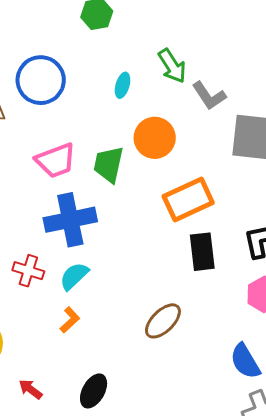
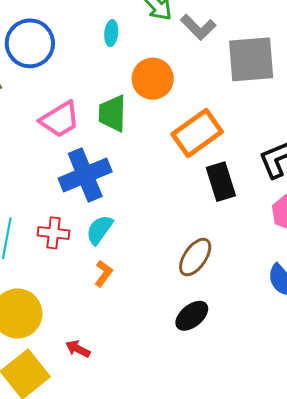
black ellipse: (94, 391) -> (192, 316), moved, turned 32

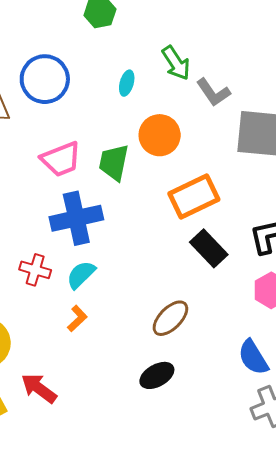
black rectangle: (221, 182) -> (209, 248), turned -36
red arrow: (78, 349) -> (39, 388), size x1.5

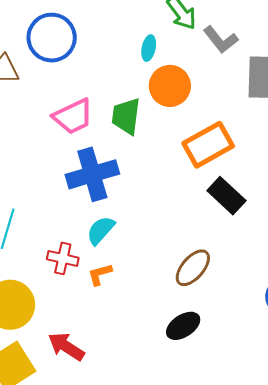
cyan ellipse: (127, 83) -> (149, 48), moved
red cross: (35, 270) -> (63, 258), moved
orange L-shape: (77, 319) -> (100, 274), turned -148

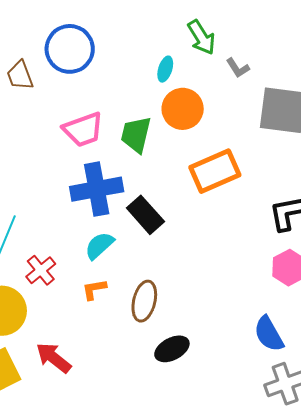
gray L-shape: (221, 40) -> (238, 68), size x0.7
black rectangle: (226, 196) -> (145, 215), moved
red cross: (63, 258) -> (41, 270), moved, turned 32
brown ellipse: (193, 268) -> (144, 301), moved, turned -33

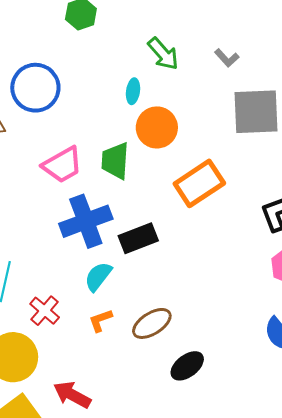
gray L-shape: (238, 68) -> (227, 58), moved
black rectangle: (145, 215) -> (138, 238), turned -60
brown ellipse: (144, 301) -> (152, 323), turned 54

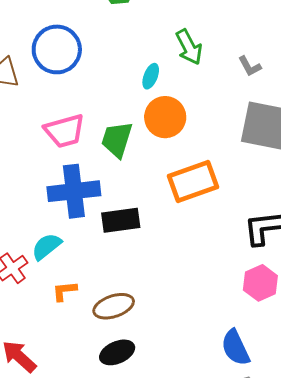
cyan semicircle: (98, 276) -> (46, 246), moved
black ellipse: (187, 366) -> (117, 352), moved

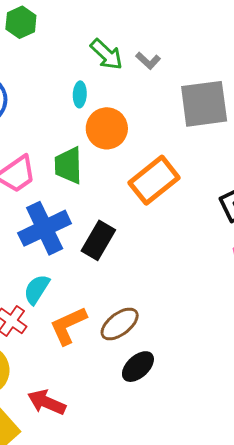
gray L-shape: (250, 66) -> (148, 61), moved
black rectangle: (121, 220) -> (98, 240), turned -33
orange L-shape: (64, 291) -> (68, 326), size x1.6

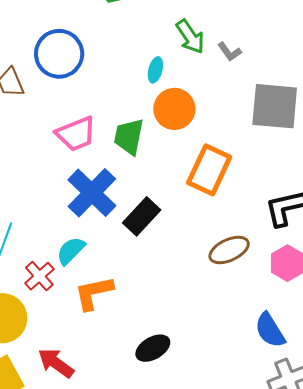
orange rectangle: (154, 180) -> (209, 170), turned -39
blue cross: (45, 228) -> (92, 193), turned -33
brown ellipse: (120, 324) -> (229, 250), moved

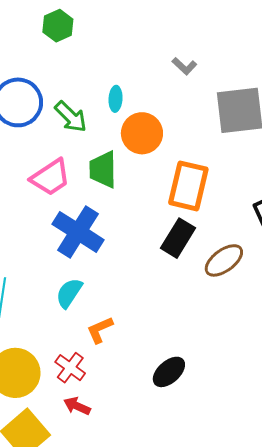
green arrow: (190, 37) -> (71, 117), moved
black rectangle: (142, 216) -> (178, 238), moved
red cross: (39, 276) -> (70, 368), moved
orange L-shape: (94, 293) -> (100, 330), size x0.7
red arrow: (56, 363) -> (77, 406), size x0.7

